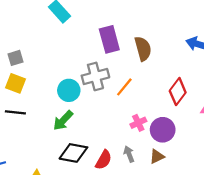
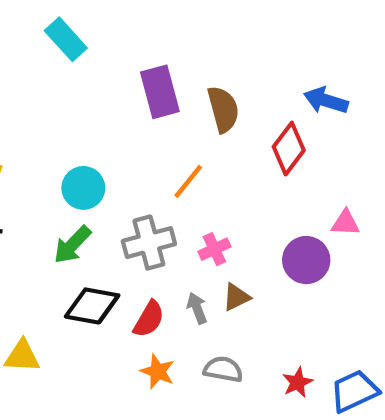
gray cross: (95, 76) -> (149, 243), moved
red diamond: (178, 92) -> (289, 149), moved
purple circle: (163, 130) -> (306, 260), moved
brown triangle: (157, 156) -> (236, 297), moved

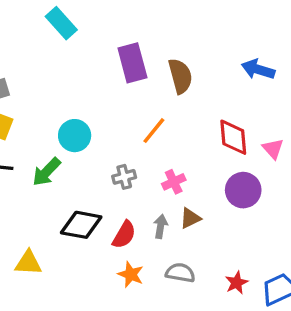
red diamond: (289, 149) -> (233, 137), moved, turned -42
pink triangle: (346, 223) -> (273, 149), moved, turned 45
gray cross: (149, 243) -> (124, 177), size x0.6
green arrow: (72, 245) -> (46, 172), moved
gray arrow: (197, 308) -> (161, 226), turned 30

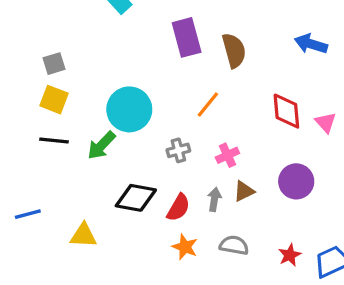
cyan circle: (75, 136) -> (129, 109), size x1.4
purple circle: (243, 190) -> (296, 181), moved

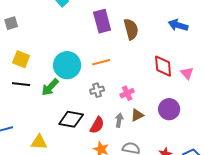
gray square: (54, 64) -> (11, 23), moved
orange line: (208, 104) -> (101, 62), moved, turned 36

